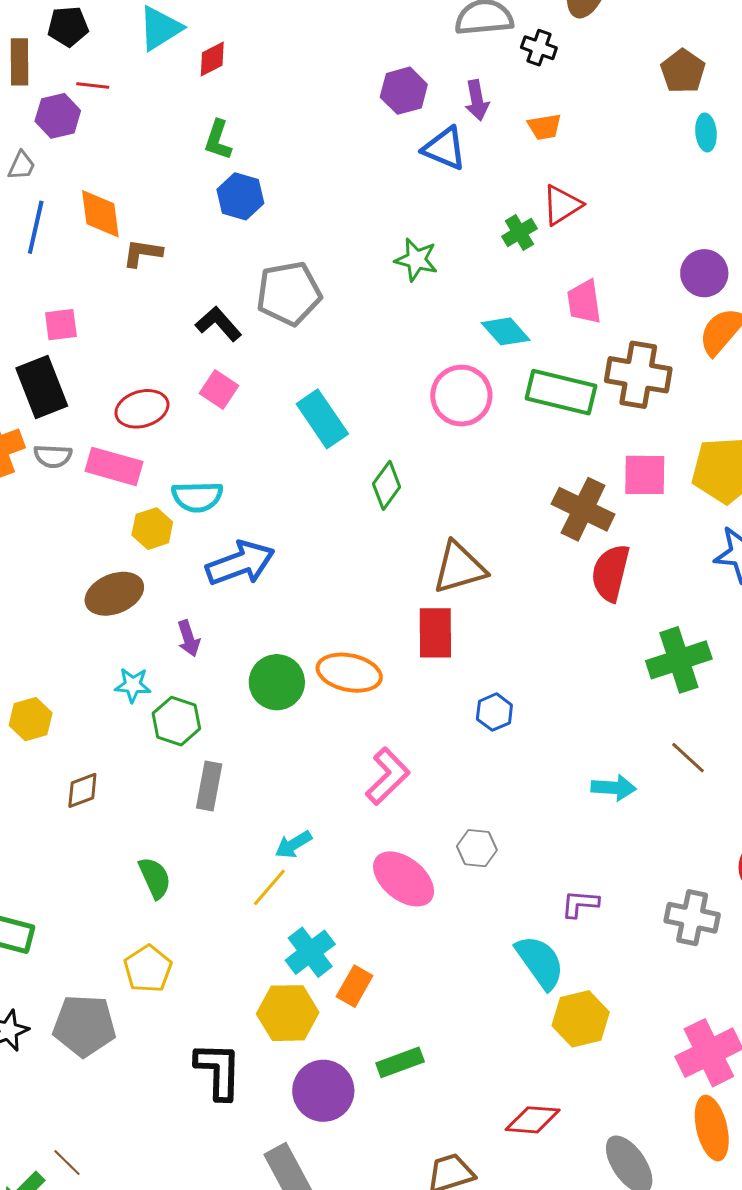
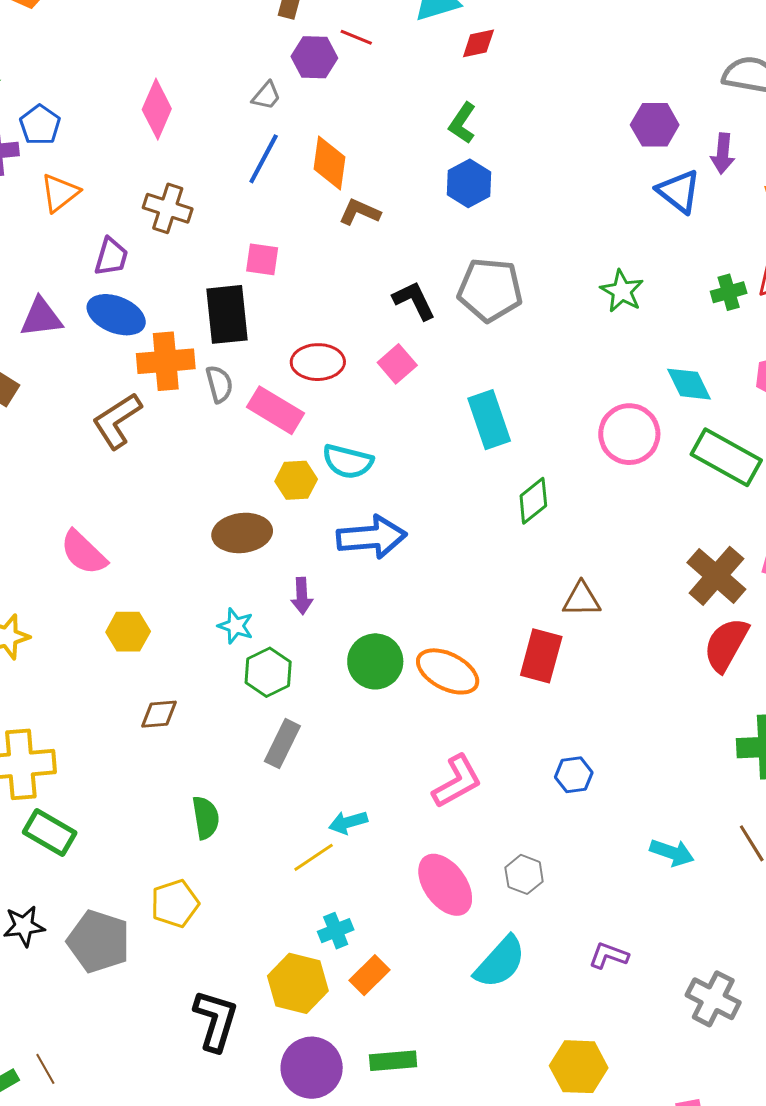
gray semicircle: (53, 456) -> (219, 384), turned -123
brown triangle: (459, 568) -> (582, 599), size x0.7
blue hexagon: (494, 712) -> (574, 775), moved
cyan cross: (310, 952) -> (336, 931), size x0.7
cyan semicircle: (540, 962) -> (500, 962), moved, turned 62

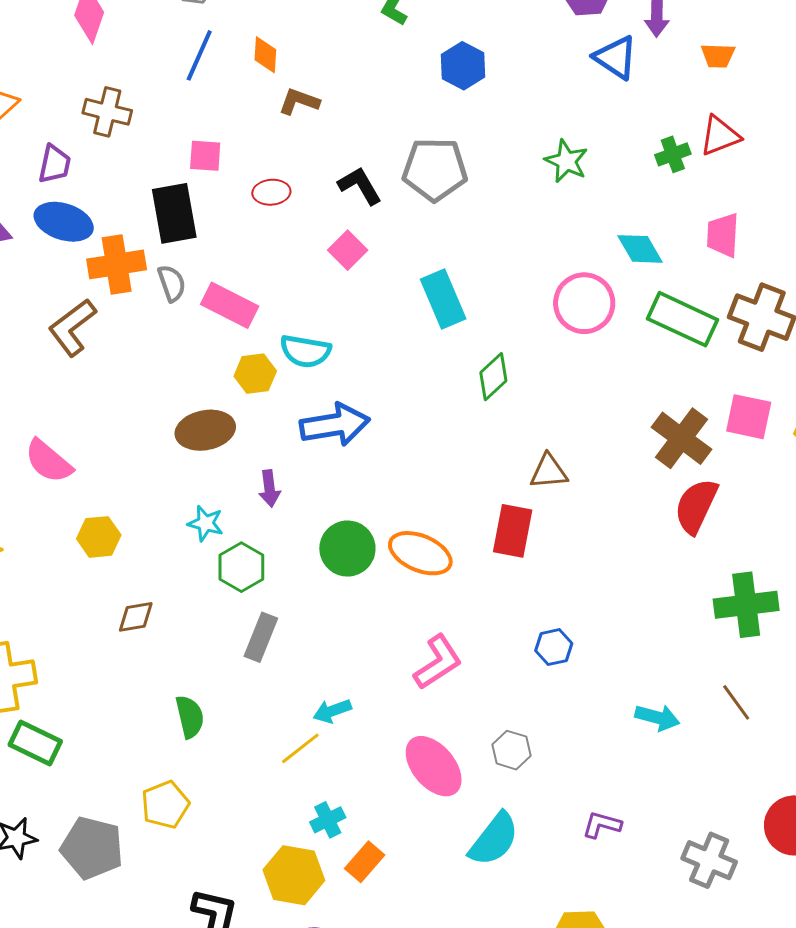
orange diamond: (330, 163) -> (265, 55), size x0.7
blue hexagon: (469, 183) -> (463, 66), moved
red ellipse: (318, 362) -> (271, 192), moved, size x0.7

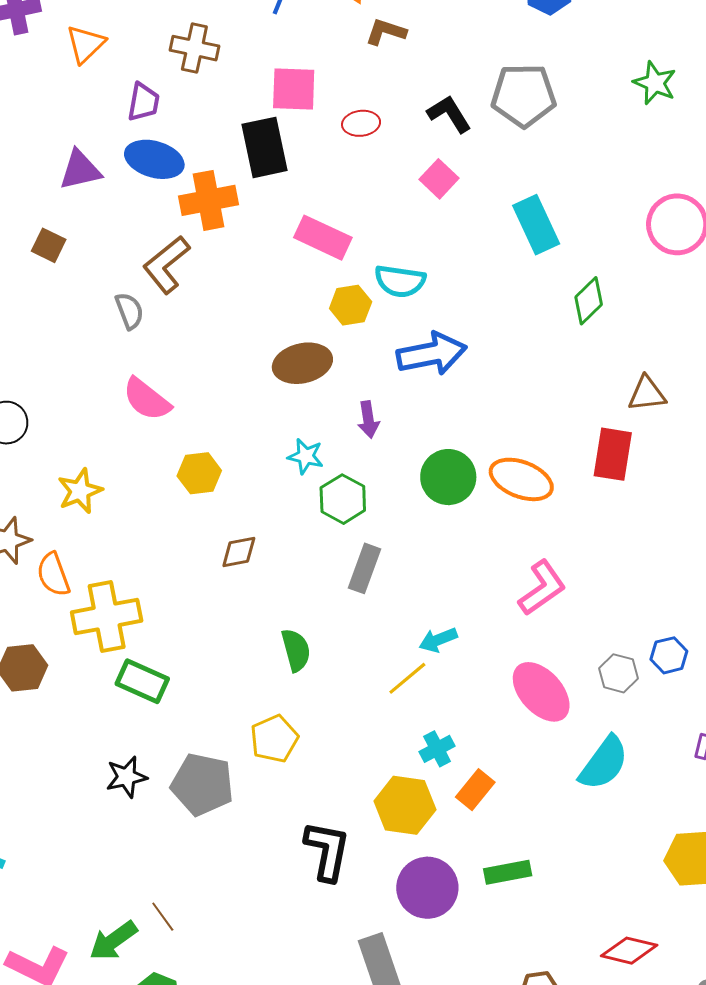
pink square: (205, 156) -> (294, 89), size x1.4
gray semicircle: (172, 283) -> (129, 311), moved
blue hexagon: (554, 647) -> (669, 655), moved

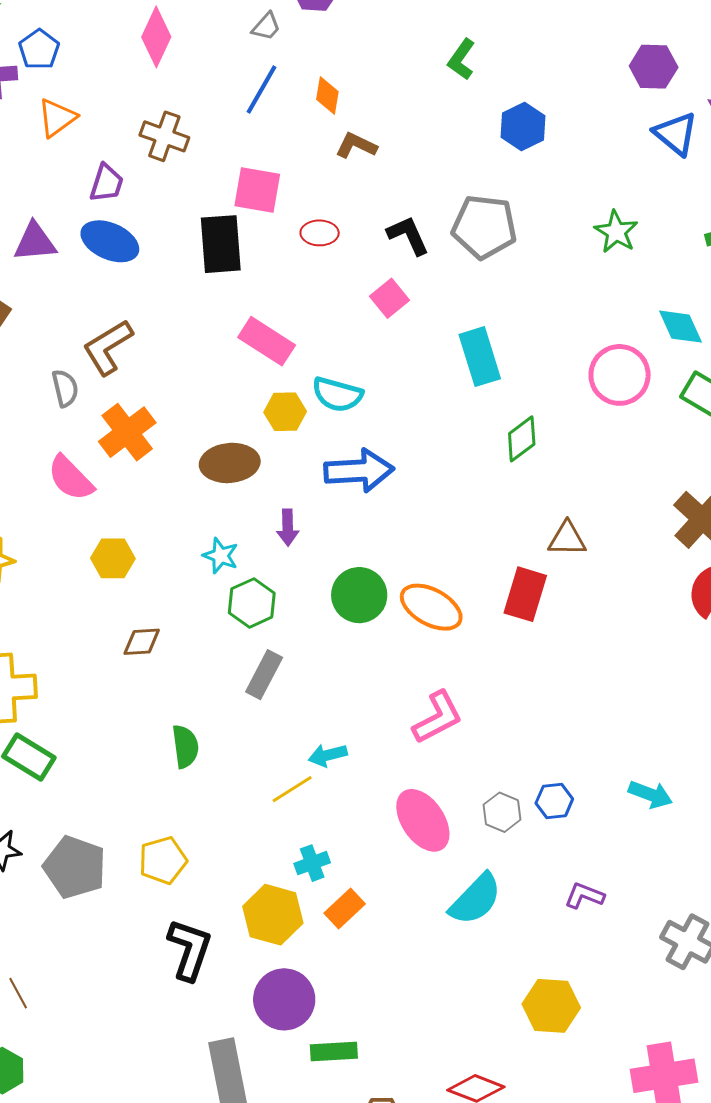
orange cross: (209, 200) -> (127, 432), moved, turned -34
yellow pentagon: (274, 739) -> (163, 860), moved
green rectangle: (508, 872) -> (334, 1052), moved

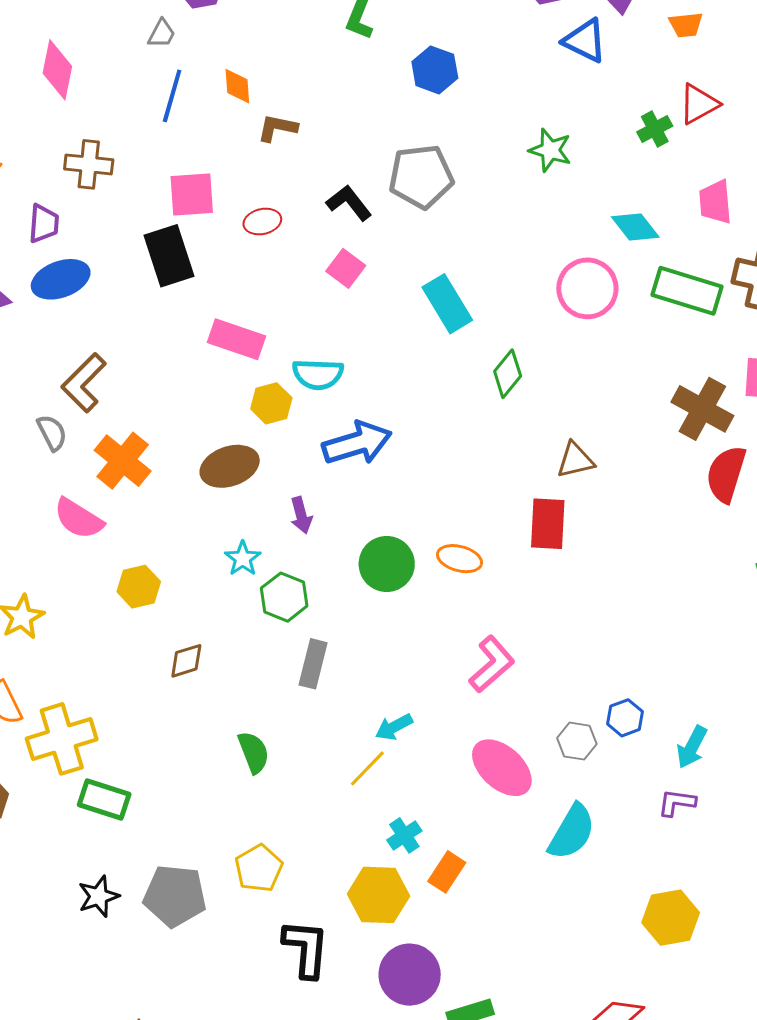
blue ellipse: (110, 241) -> (61, 279), turned -30
cyan star: (221, 556) -> (243, 559), turned 30
orange ellipse: (431, 607) -> (459, 559), size x0.7
cyan arrow: (650, 794) -> (692, 747), moved, turned 111

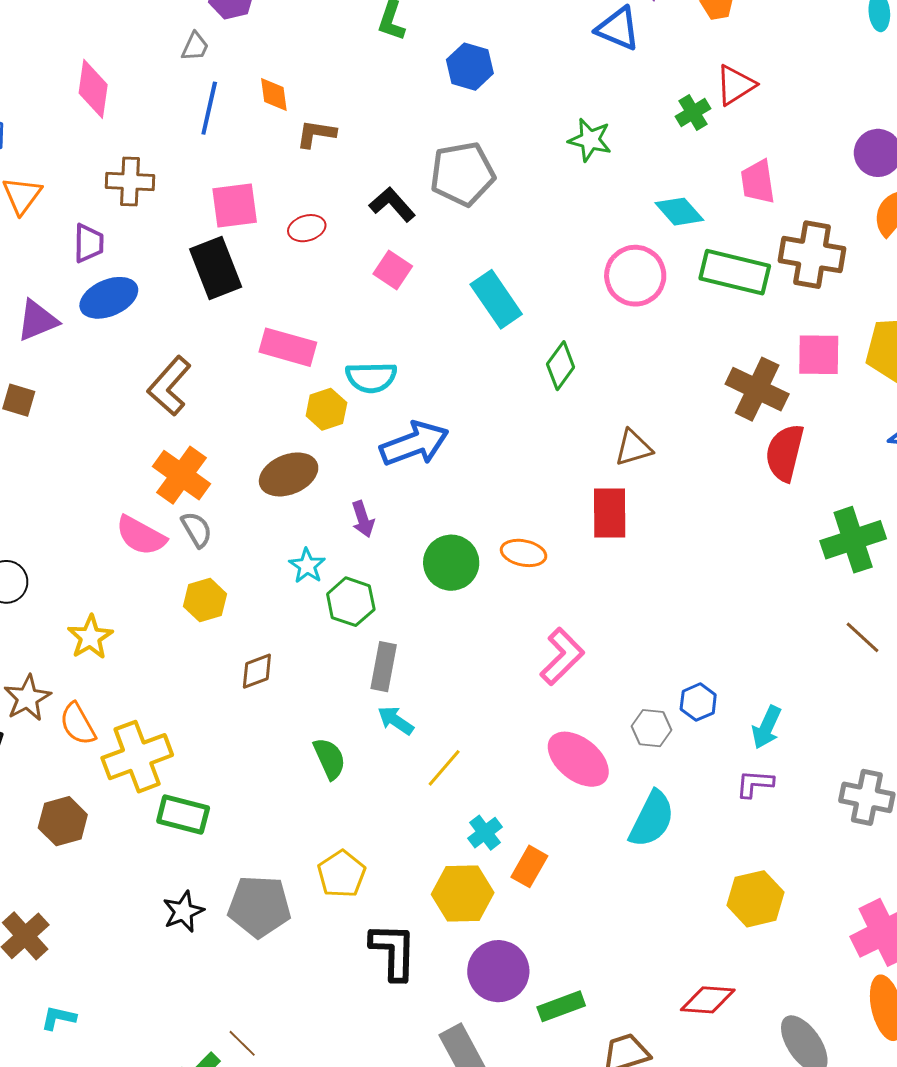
brown L-shape: (84, 383) -> (169, 386), moved
gray semicircle: (52, 433) -> (197, 529), moved
cyan arrow: (394, 727) -> (396, 720), moved, turned 66

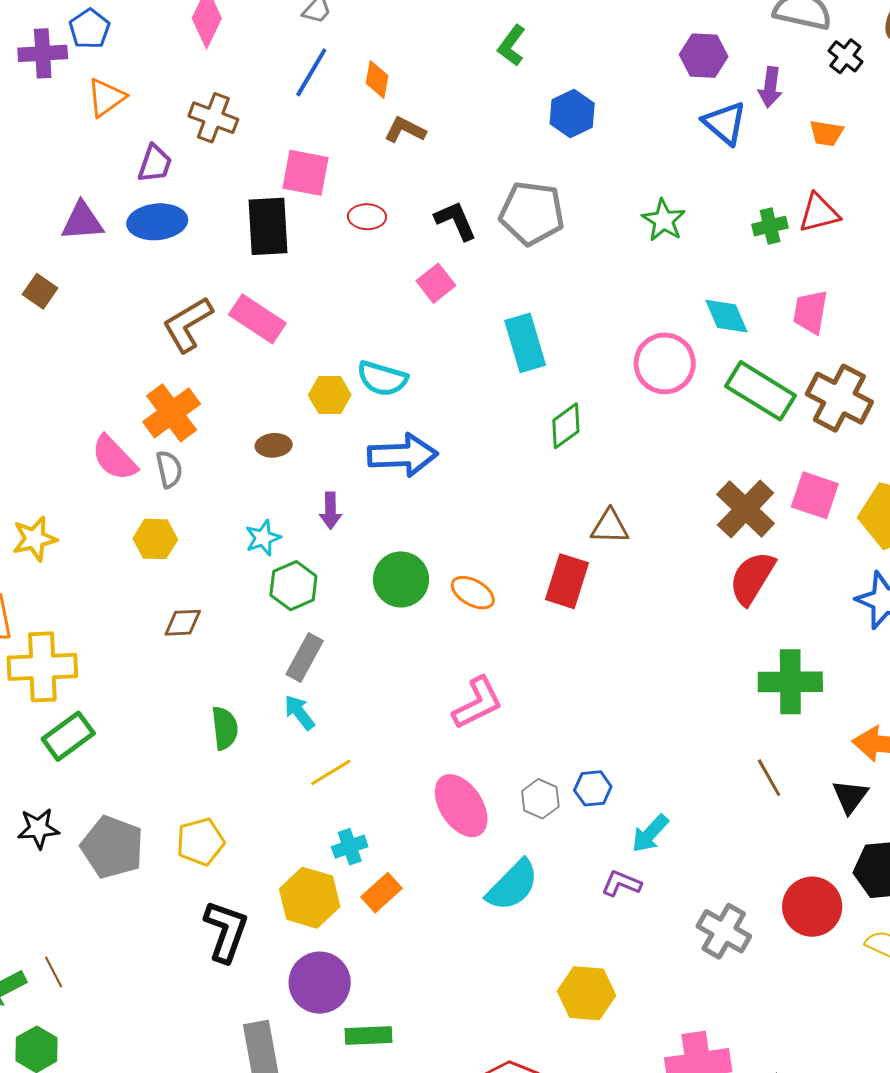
pink rectangle: (288, 347) -> (257, 319), moved
brown ellipse: (289, 474) -> (274, 445), size x0.6
green rectangle: (183, 815) -> (68, 736), turned -69

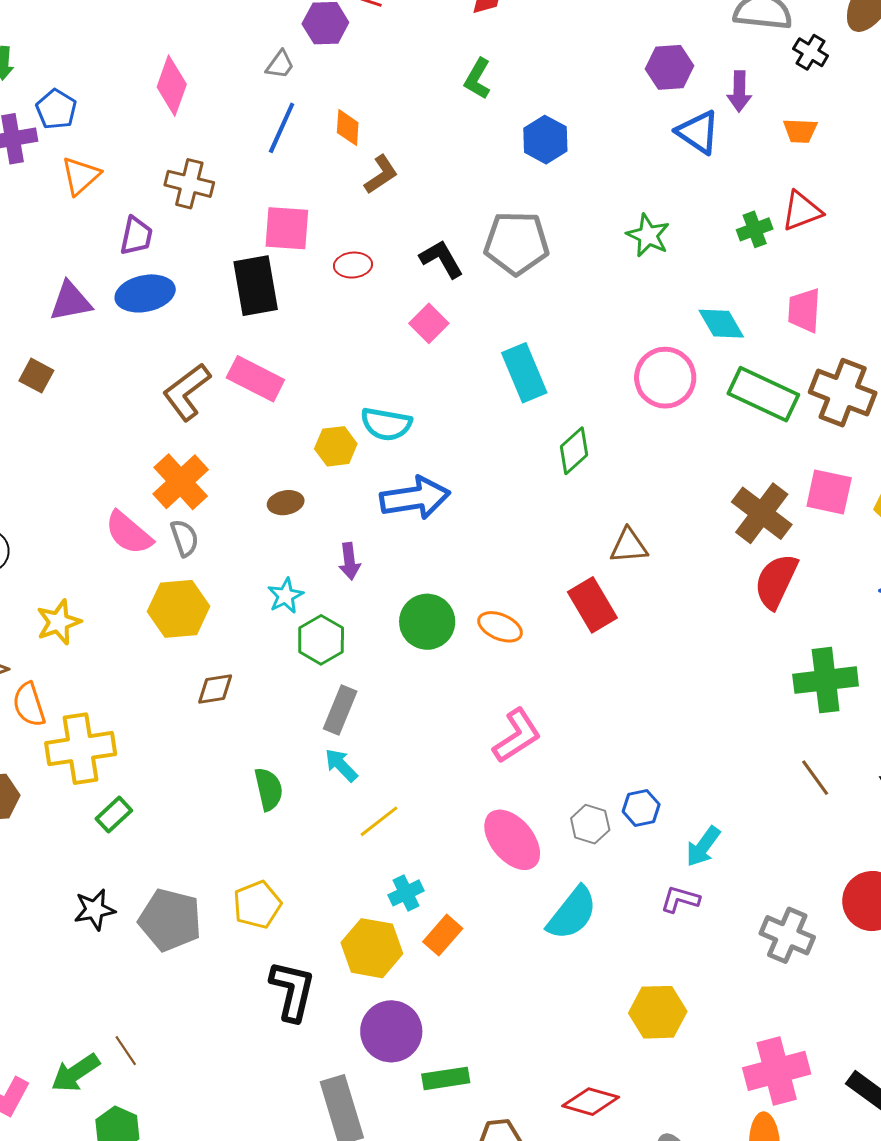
brown L-shape: (405, 130) -> (381, 174), turned 126
yellow hexagon: (155, 539) -> (179, 609), size x1.4
red rectangle: (567, 581) -> (592, 605), turned -42
green rectangle: (68, 736) -> (114, 815), size x0.7

